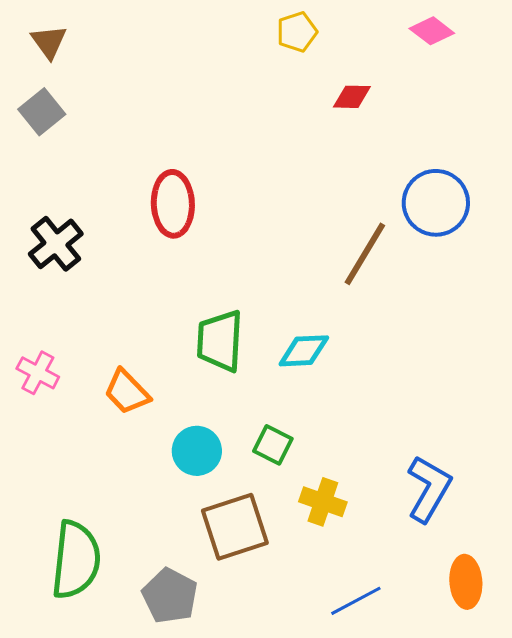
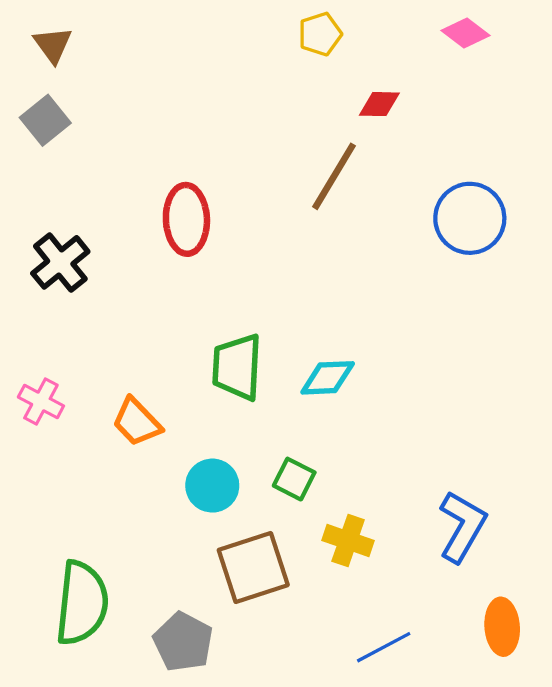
brown line: (365, 254) -> (334, 176), moved

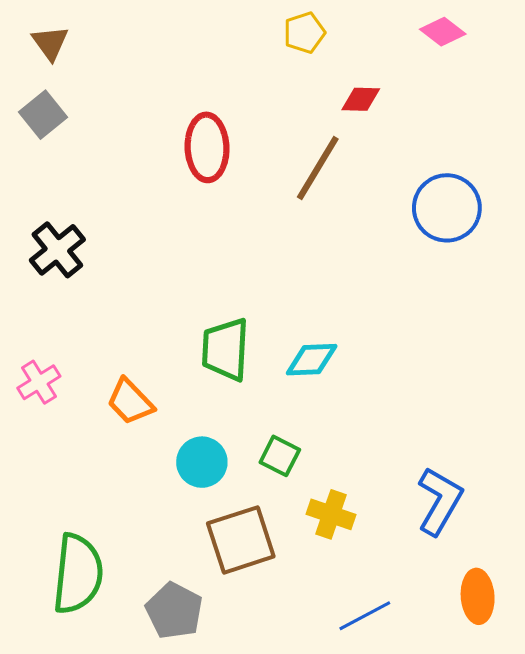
red ellipse: (186, 219) -> (207, 147), moved
pink cross: (41, 401) -> (39, 382), turned 30

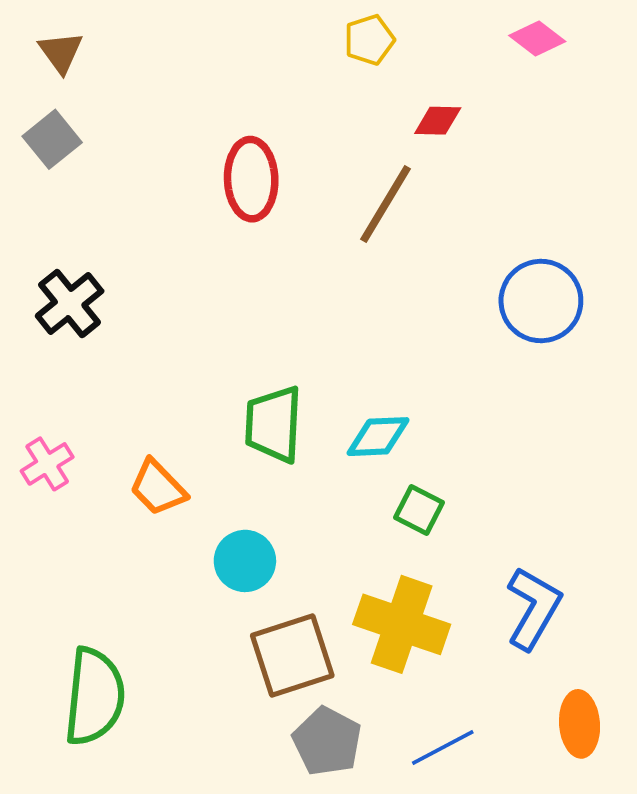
blue circle: (447, 208) -> (541, 301), moved
green square: (280, 456) -> (419, 510), moved
yellow cross: (331, 514) -> (402, 624), size x1.6
gray pentagon: (174, 611) -> (327, 741), moved

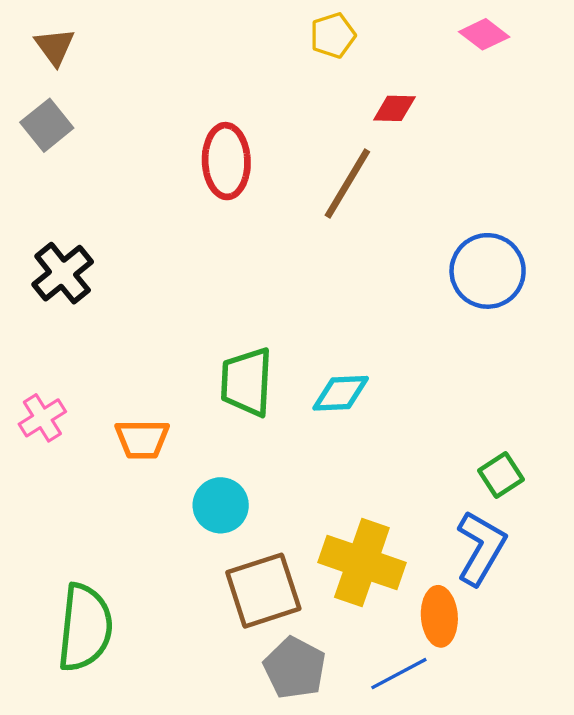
orange trapezoid: (158, 488) -> (142, 439), turned -46
green square: (419, 510) -> (501, 475), moved, turned 30
orange ellipse: (580, 724) -> (439, 616), moved

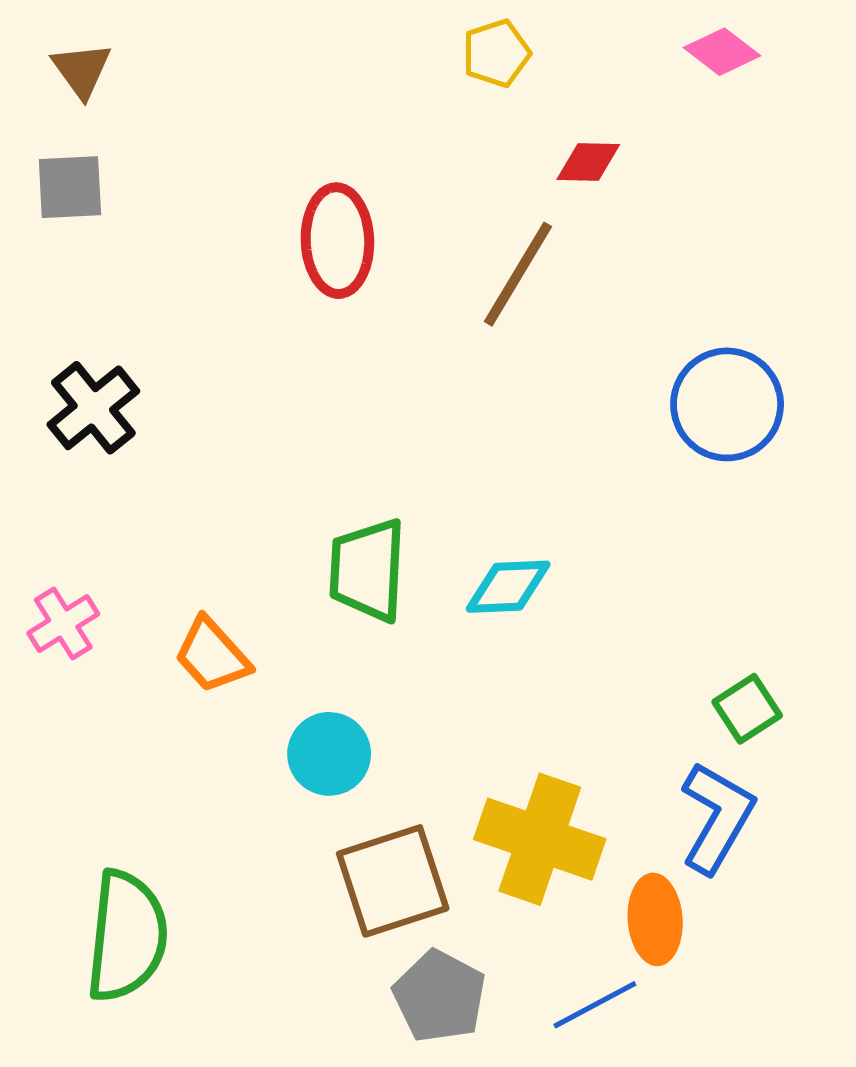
gray square: (47, 125) -> (70, 187), turned 36
orange trapezoid: (142, 439) -> (212, 655), turned 48

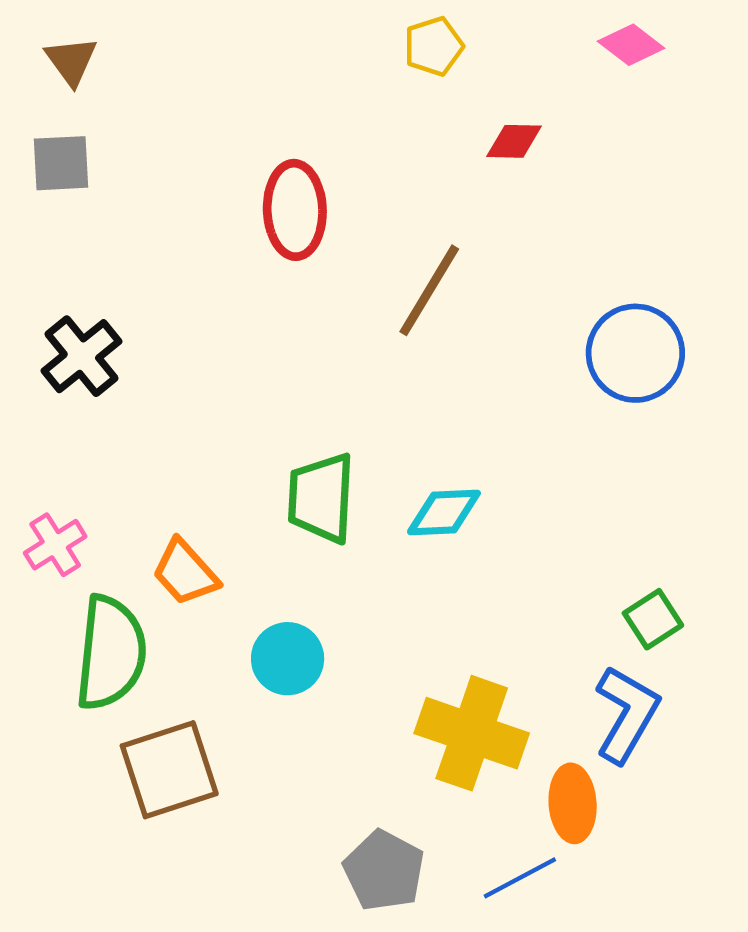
brown line: (518, 274) -> (429, 290), moved
brown square: (393, 881) -> (169, 770), moved
green semicircle: (127, 936) -> (111, 653), moved

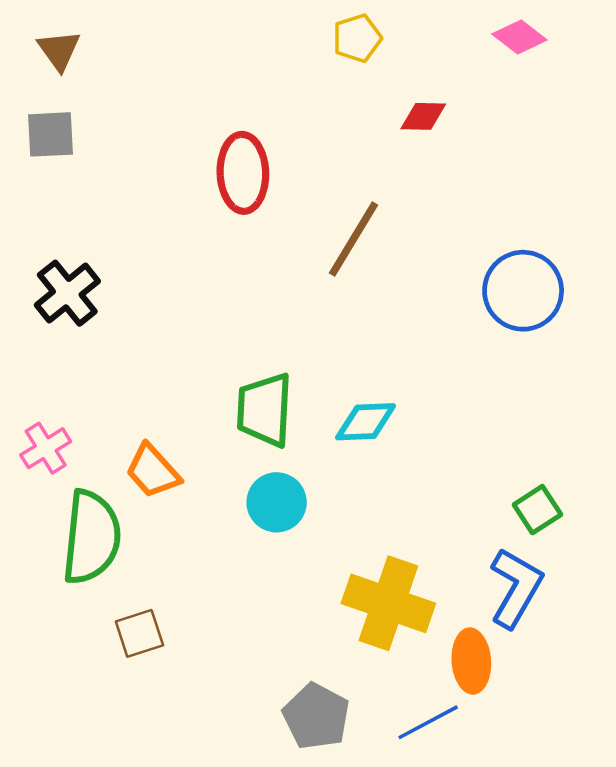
cyan circle: (288, 659) -> (277, 502), moved
brown square: (169, 770) -> (139, 633), size x0.6

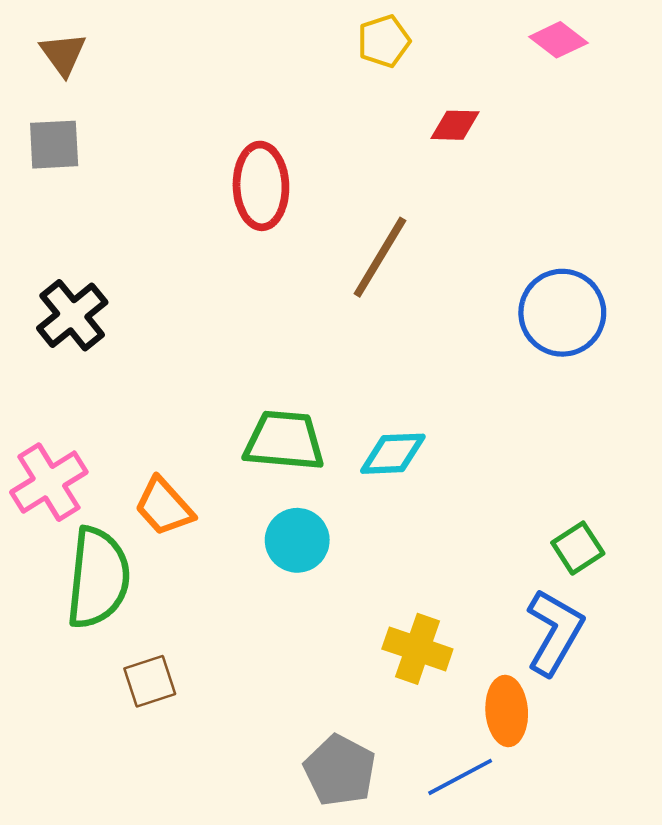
green trapezoid: (265, 410) -> (284, 441), turned 92
pink cross: (46, 448) -> (49, 482), size x1.4
yellow cross: (388, 603) -> (417, 649), size x0.7

